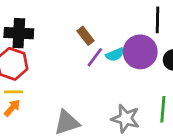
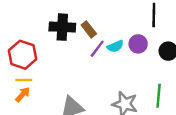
black cross: (19, 33) -> (62, 27), moved
purple circle: (140, 52) -> (138, 44), size x0.6

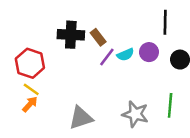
yellow line: (24, 80) -> (31, 89), turned 35

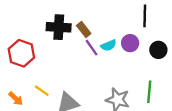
purple line: (107, 57) -> (92, 48), turned -72
yellow line: (31, 89) -> (42, 91), moved
orange arrow: (30, 104) -> (16, 99), moved, turned 91

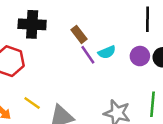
black cross: (59, 27) -> (32, 24), moved
purple circle: (130, 43) -> (140, 56), moved

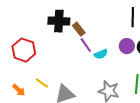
black cross: (32, 24) -> (59, 21), moved
cyan semicircle: (107, 52) -> (101, 54), moved

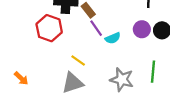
red hexagon: (24, 50) -> (49, 28), moved
yellow line: (42, 83) -> (78, 61), moved

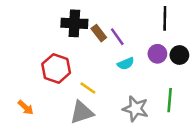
red hexagon: (49, 28) -> (56, 68), moved
purple line: (96, 28) -> (117, 37), moved

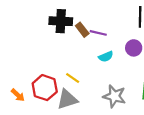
purple line: (117, 37) -> (98, 33), turned -42
red hexagon: (56, 68) -> (45, 88), moved

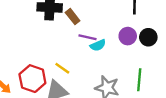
purple line: (98, 33) -> (88, 37), moved

